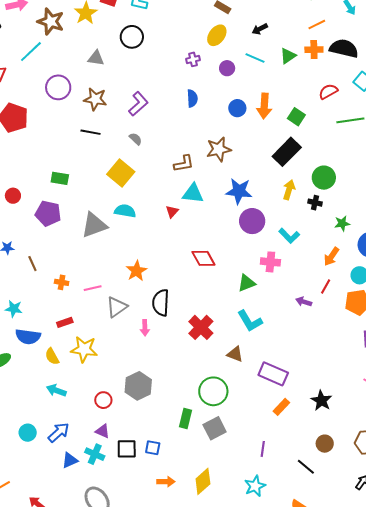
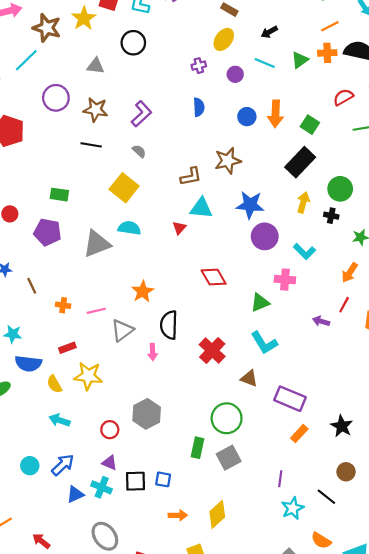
cyan star: (255, 486) -> (293, 508), moved

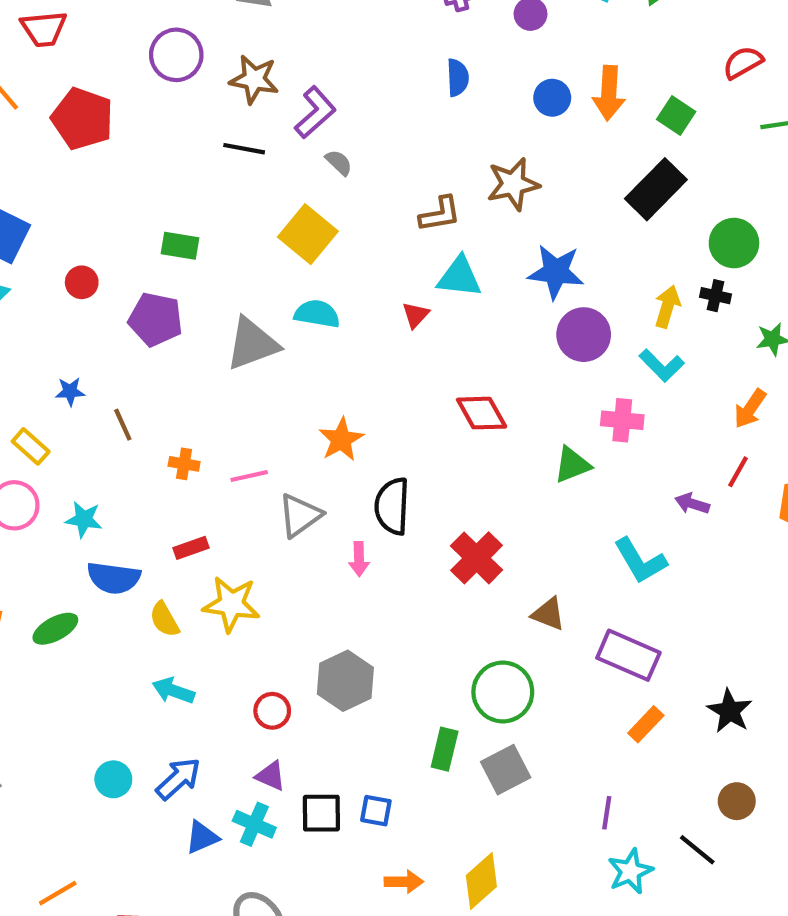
purple L-shape: (141, 114) -> (315, 112), moved
yellow arrow: (303, 202) -> (667, 307), moved
cyan L-shape: (264, 343) -> (640, 561), moved

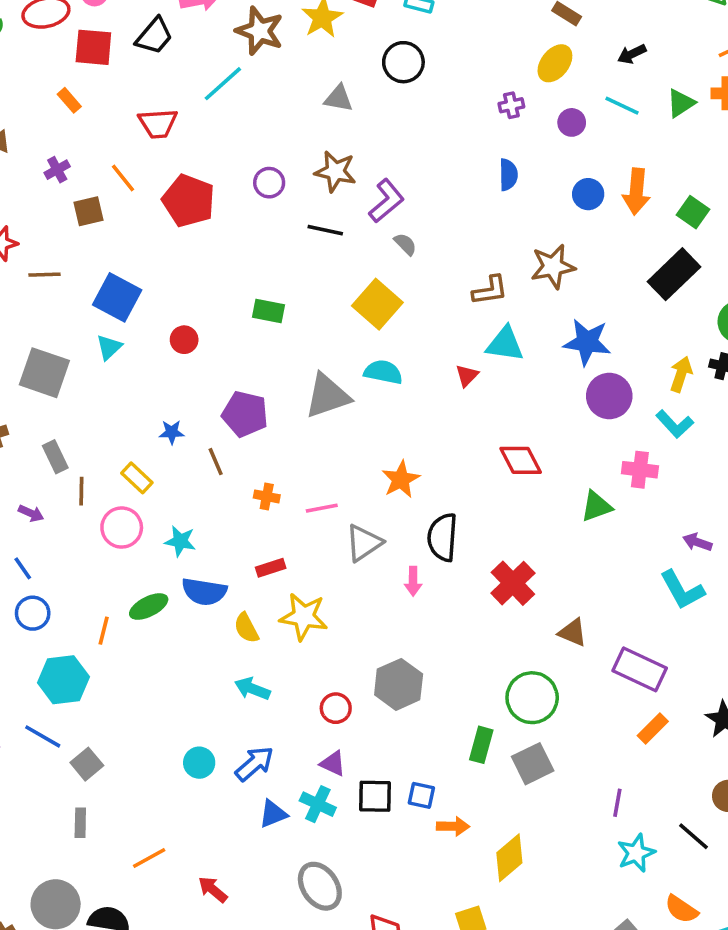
purple circle: (176, 55) -> (269, 183), moved, size x0.7
purple pentagon: (155, 319) -> (245, 414), moved
cyan L-shape: (640, 561) -> (682, 590), moved
green ellipse: (55, 629) -> (149, 607), moved
orange arrow: (404, 882) -> (453, 826), moved

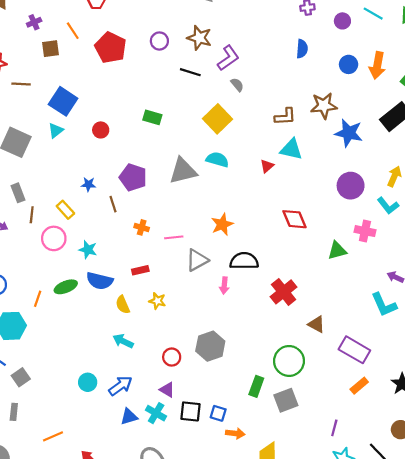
blue star: (587, 342) -> (349, 133), moved
black semicircle: (442, 537) -> (244, 261), turned 80
yellow star: (304, 617) -> (157, 301), size x0.6

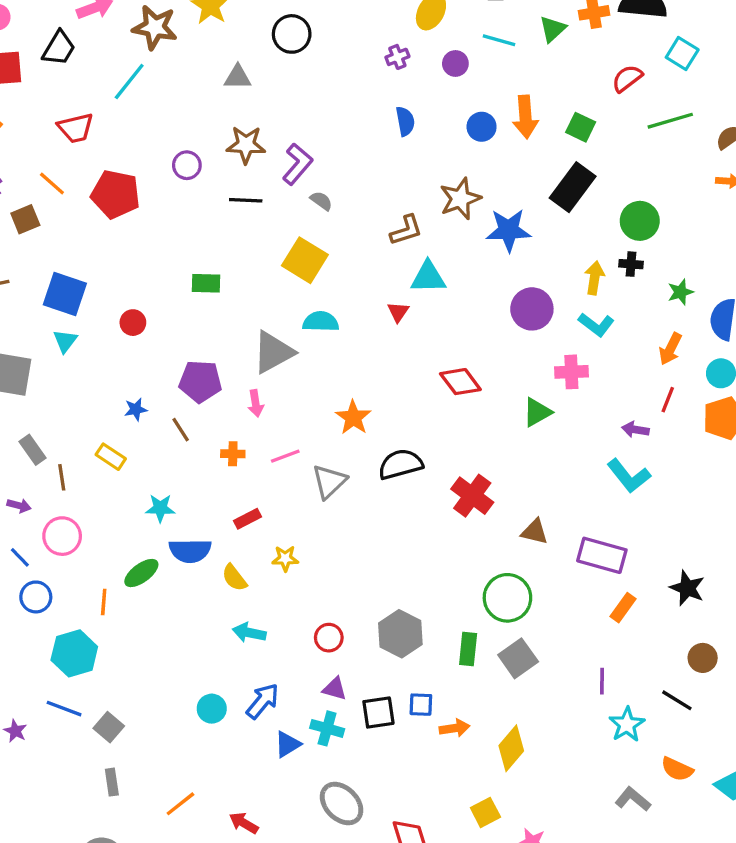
pink circle: (54, 238) -> (62, 536), moved
pink arrow: (224, 286) -> (256, 403), moved
gray hexagon: (210, 346) -> (400, 634), moved

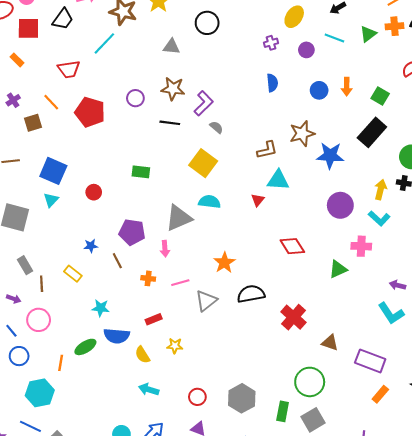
orange arrow: (525, 117) -> (347, 87), size x0.7

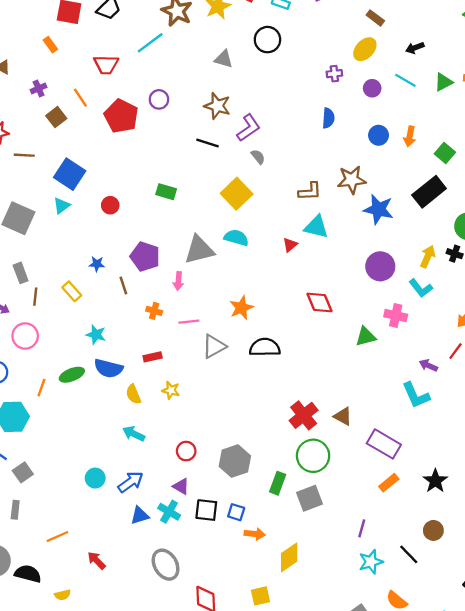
purple circle: (135, 98) -> (159, 99), moved
brown square: (33, 123) -> (56, 117), turned -30
red cross: (293, 317) -> (304, 415), moved

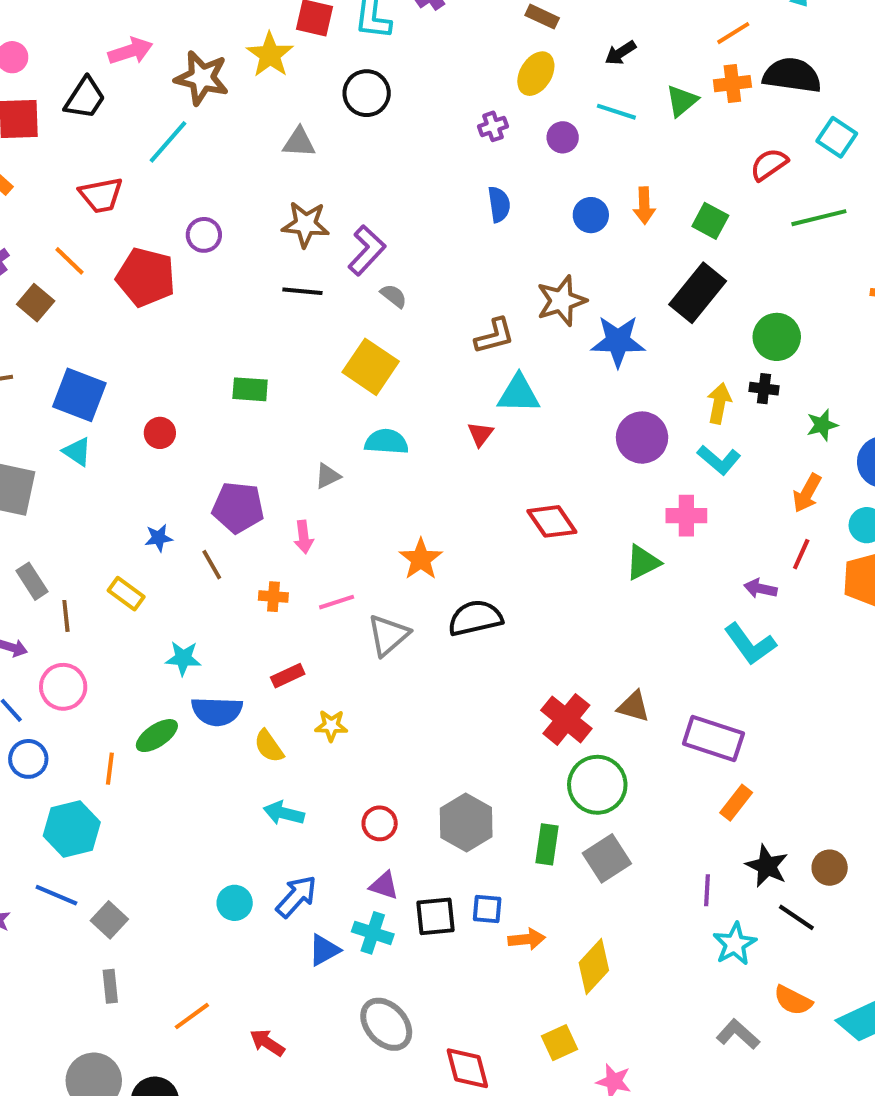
cyan triangle: (62, 206) -> (77, 452), turned -36
gray triangle: (199, 250) -> (328, 476), size x0.5
black star: (435, 481) -> (767, 866), moved

